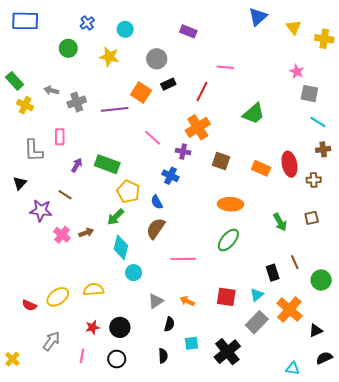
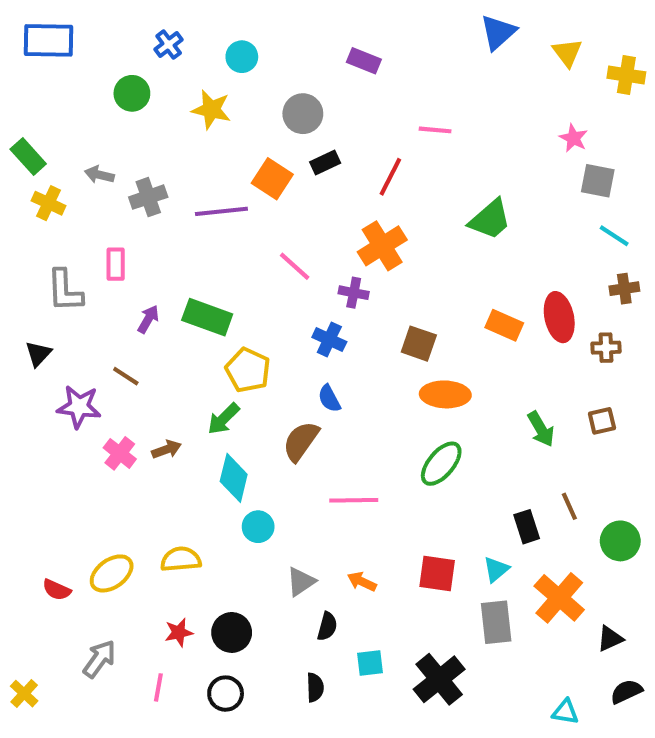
brown square: (221, 161) -> (419, 344), moved
blue semicircle: (157, 202) -> (329, 399), moved
gray rectangle: (257, 322) -> (496, 622), turned -50

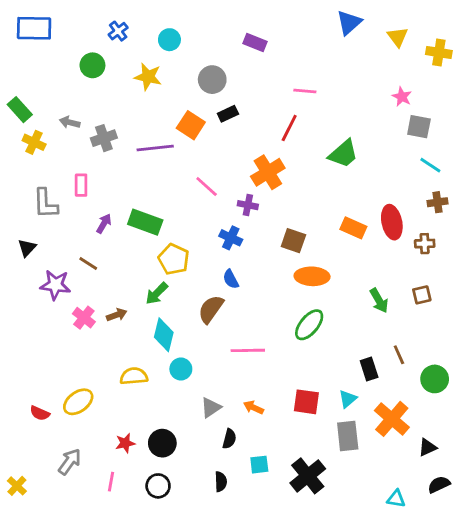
red line: (390, 177) -> (289, 128), moved
yellow semicircle: (181, 559) -> (134, 376), moved

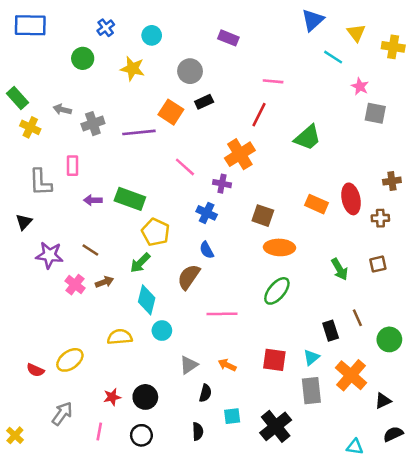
cyan line: (430, 165) -> (333, 57), moved
purple arrow: (104, 224) -> (93, 200), turned -120
brown line: (88, 263) -> (90, 250), moved

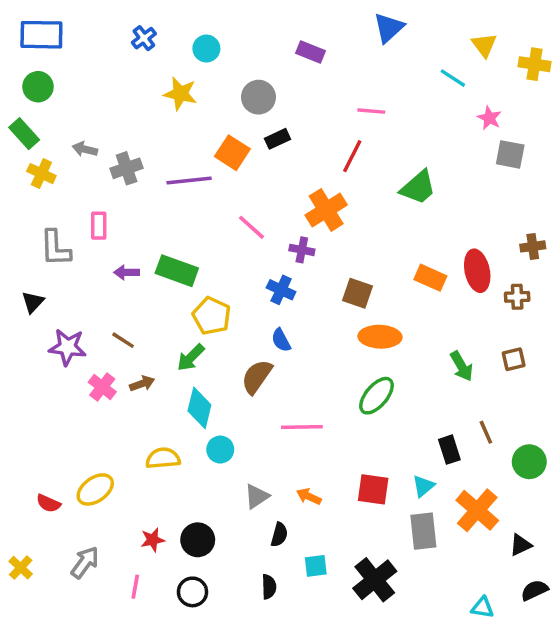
blue triangle: (313, 20) -> (389, 28), moved
green circle: (83, 58) -> (38, 87), moved
yellow cross: (15, 435) -> (21, 568), moved

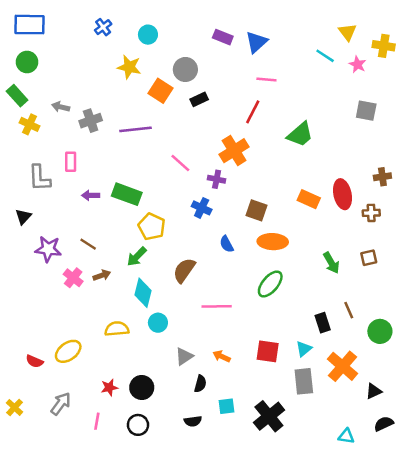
blue triangle: (389, 28) -> (256, 42), moved
pink star: (489, 118) -> (357, 65), moved
orange square: (232, 153) -> (160, 91), moved
blue semicircle: (281, 340) -> (227, 244), moved
black semicircle: (269, 587) -> (193, 421), turned 84

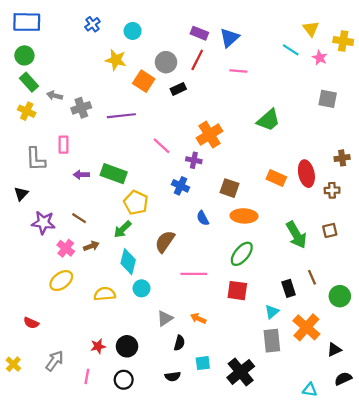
green rectangle: (17, 96) -> (29, 82), moved
red line: (253, 112) -> (197, 60), moved
green arrow: (331, 263) -> (296, 235), size x1.4
yellow ellipse: (68, 351) -> (61, 281), moved
red square: (268, 351) -> (237, 291), moved

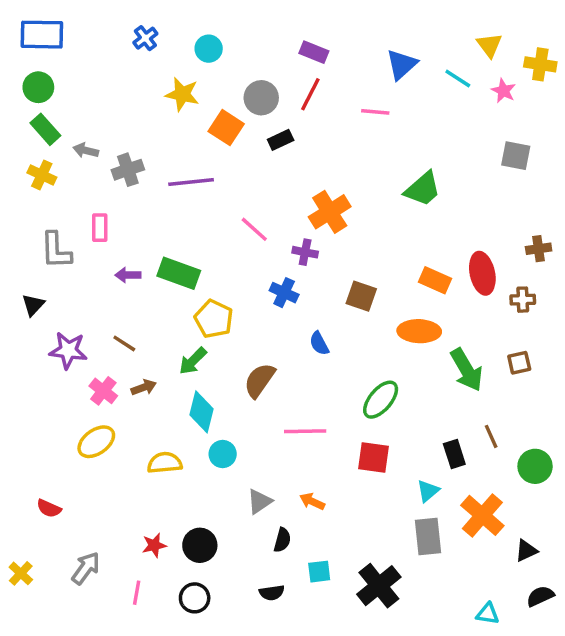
blue triangle: (230, 38) -> (402, 64), moved
orange ellipse: (244, 216) -> (419, 331), moved

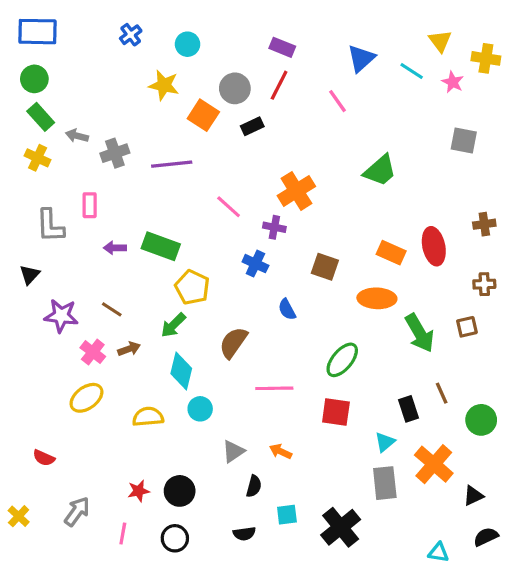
pink line: (375, 112) -> (337, 101), turned 50
brown cross: (523, 300) -> (484, 284), moved

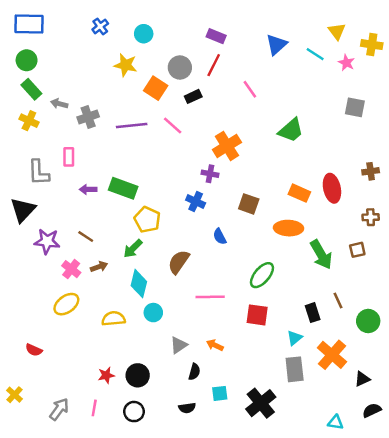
pink line: (337, 101) -> (250, 89), moved
pink line: (229, 207) -> (173, 125), moved
black triangle: (30, 275) -> (23, 210), size x1.6
gray arrow: (77, 511) -> (59, 409), moved

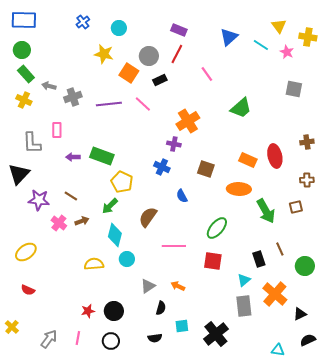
yellow ellipse: (66, 304) -> (26, 252), moved

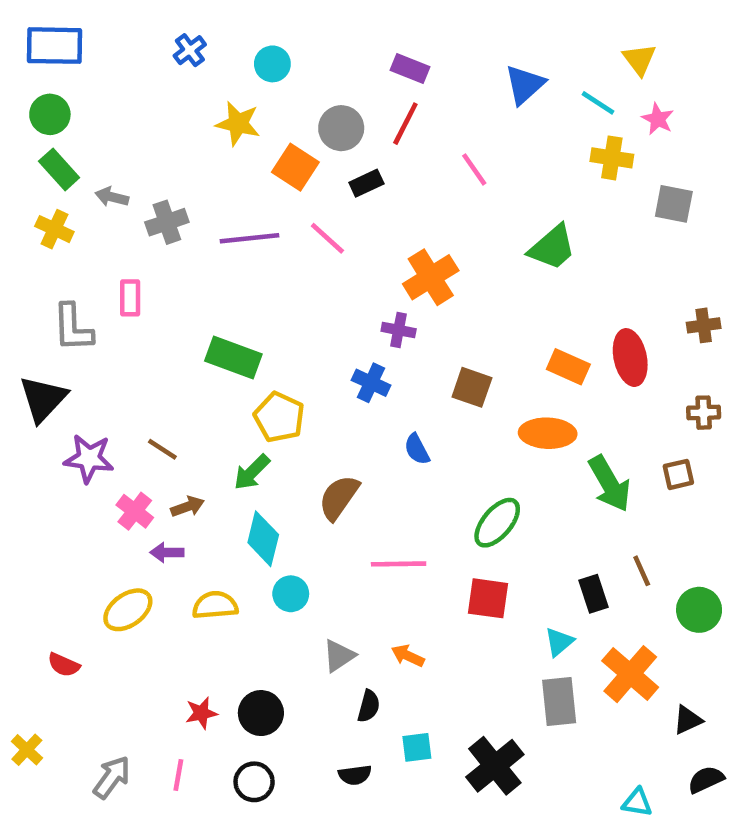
yellow cross: (308, 37) -> (612, 158), moved
purple arrow: (73, 157) -> (167, 552), moved
yellow ellipse: (26, 252) -> (128, 610), moved

